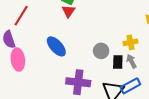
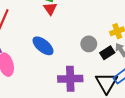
black rectangle: (118, 62) -> (107, 53), turned 64

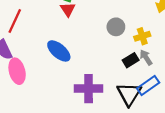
gray circle: (89, 44) -> (116, 27), moved

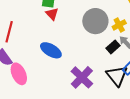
gray circle: (116, 27) -> (95, 21), size x1.6
purple cross: (89, 89) -> (82, 77), turned -35

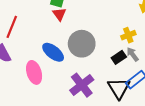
gray circle: (95, 21) -> (82, 44), moved
pink ellipse: (19, 74) -> (34, 72), moved

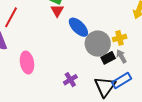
gray circle: (82, 44) -> (98, 44), moved
blue ellipse: (53, 52) -> (78, 27), moved
purple cross: (82, 85) -> (70, 80), size x0.6

